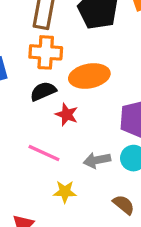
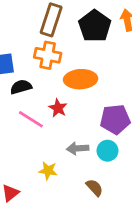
black semicircle: (43, 91) -> (21, 87), moved
pink line: (44, 153) -> (31, 119), moved

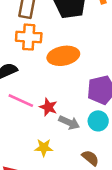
red star: (58, 108) -> (48, 107), moved
gray arrow: (78, 148) -> (69, 123), turned -144

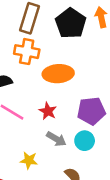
red star: (48, 107) -> (48, 111), moved

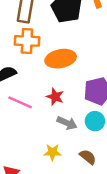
yellow star: (29, 160) -> (52, 152), moved

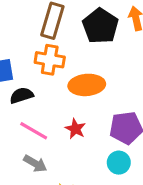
gray arrow: (67, 123) -> (35, 164), moved

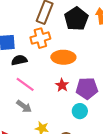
orange cross: (50, 60) -> (40, 38), turned -30
red star: (75, 129) -> (62, 85), moved

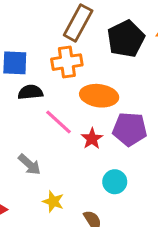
pink line: (25, 84) -> (59, 122), moved
purple pentagon: (87, 88) -> (130, 129), moved

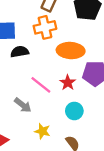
pink line: (59, 122) -> (41, 85), moved
cyan circle: (115, 182) -> (74, 111), moved

